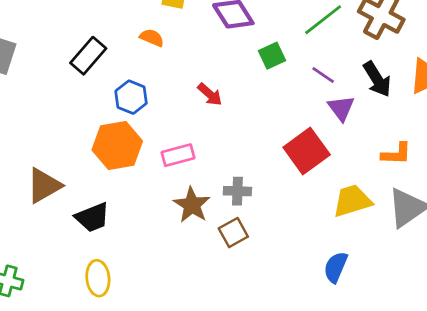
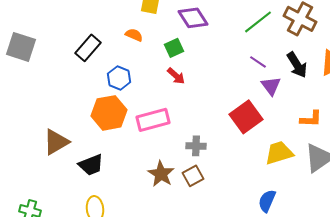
green square: (272, 56) -> (174, 48), moved
pink rectangle: (178, 155) -> (153, 120), size x1.4
brown star: (192, 205) -> (161, 174), moved

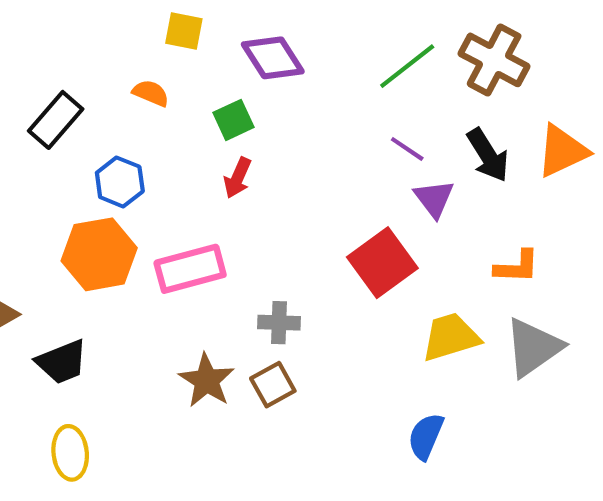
red arrow: (176, 76) -> (238, 178), turned 72

